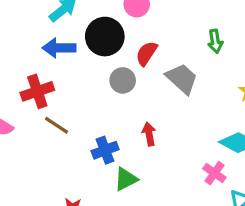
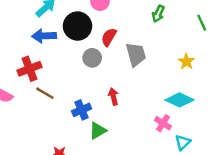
green arrow: (215, 41) -> (158, 14), moved, turned 35
gray trapezoid: (182, 79) -> (136, 54), turned 35

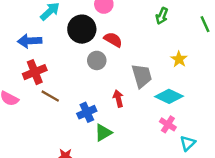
blue arrow: (44, 36) -> (30, 41), moved
red semicircle: (109, 37) -> (113, 40), turned 90
gray trapezoid: (136, 54) -> (142, 76), moved
yellow star: (186, 62) -> (179, 59), moved
cyan diamond: (180, 100) -> (169, 96), moved

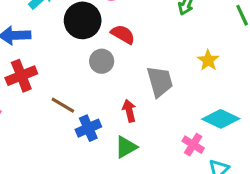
brown line: (50, 96) -> (63, 105), moved
cyan diamond: (169, 96) -> (221, 119), moved
green triangle: (103, 133) -> (126, 147), moved

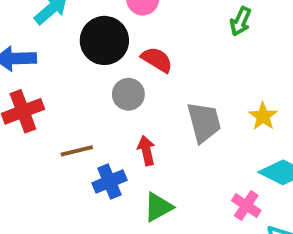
yellow star: (208, 60) -> (263, 116), moved
brown line: (63, 105) -> (77, 151), turned -45
red arrow: (129, 111) -> (146, 150), moved

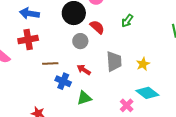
green arrow: (240, 21) -> (127, 21), moved
red arrow: (146, 150) -> (84, 70), turned -56
blue cross: (109, 182) -> (63, 81), turned 35

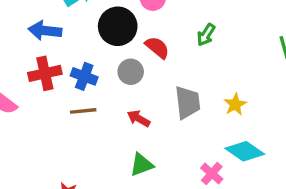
blue cross: (63, 81) -> (84, 76), moved

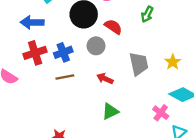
blue cross: (84, 76) -> (63, 52), turned -36

